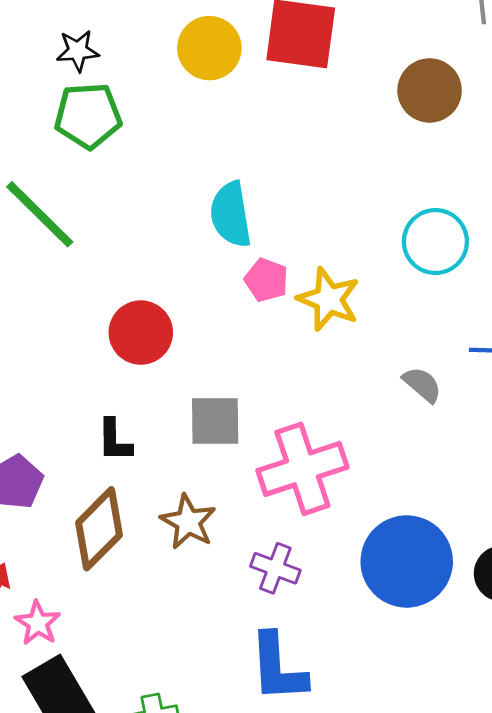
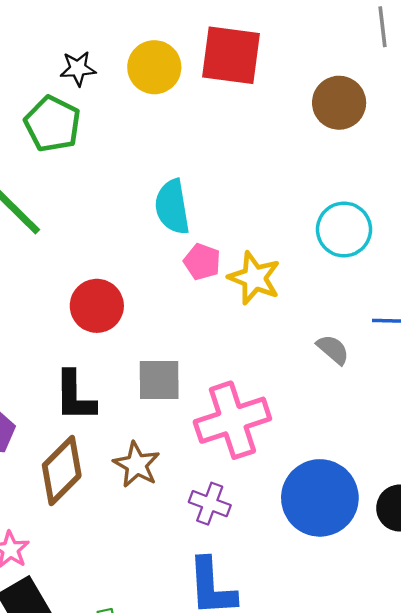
black star: (78, 51) -> (78, 69), moved
green pentagon: (88, 116) -> (53, 124), turned 30
black L-shape: (114, 440) -> (75, 396), size x1.4

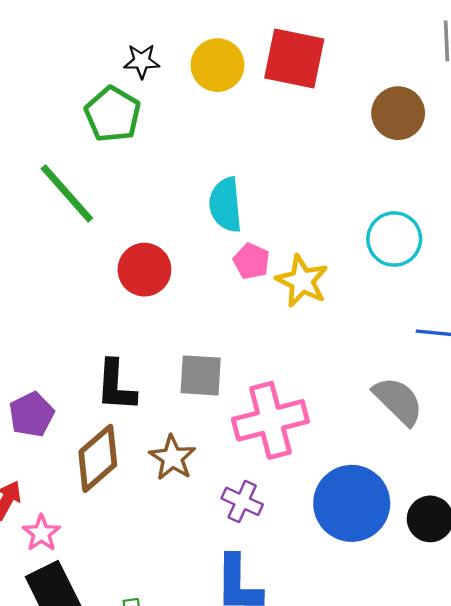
red circle: (97, 306) -> (144, 270), moved
gray semicircle: (333, 349) -> (398, 401), moved, size x1.6

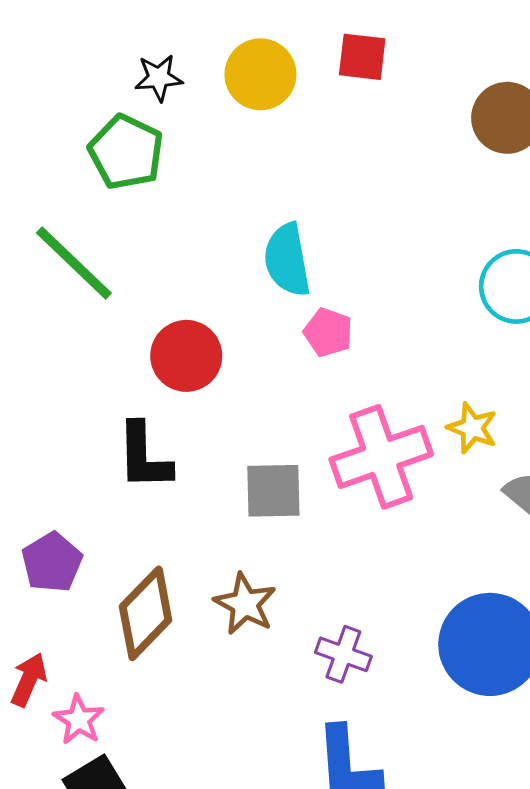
red square: (294, 59) -> (362, 57), size x0.6
yellow star: (302, 281) -> (472, 428), moved, size x0.7
black L-shape: (116, 386) -> (144, 456), moved
pink cross: (270, 420) -> (381, 457), moved

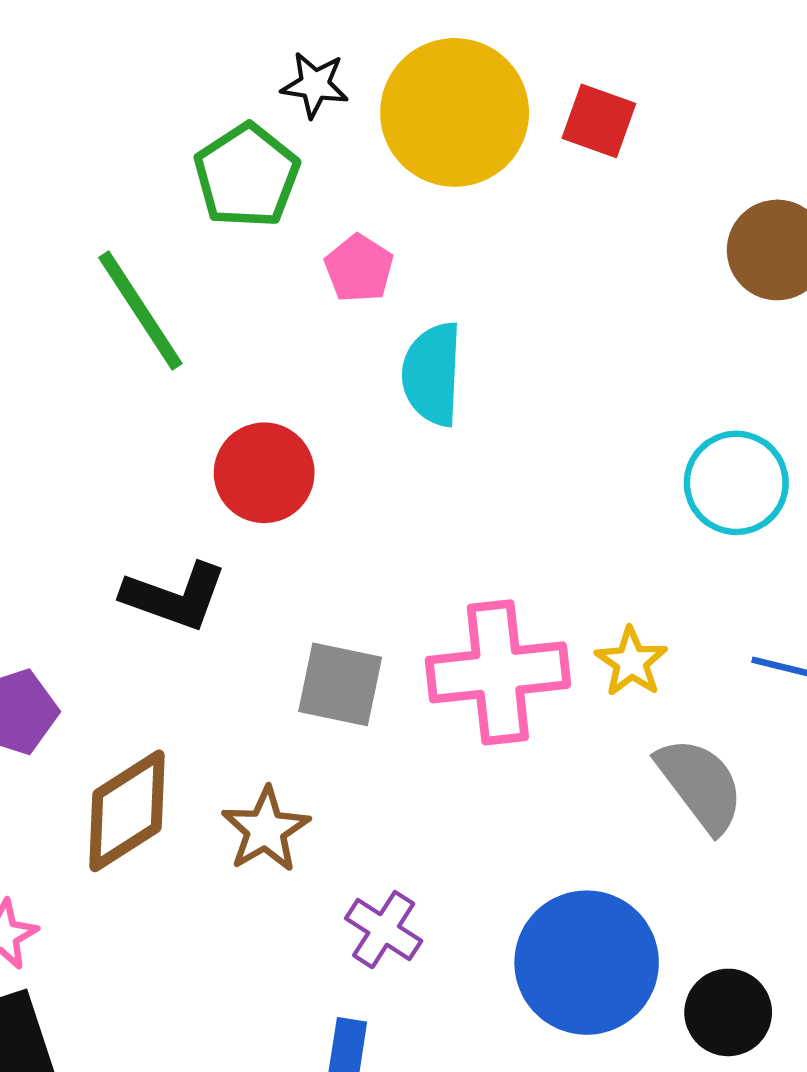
yellow circle: (260, 74) -> (455, 112), size x1.5
pink pentagon: (328, 332) -> (359, 268), moved
black L-shape: (144, 456) -> (175, 596), turned -82

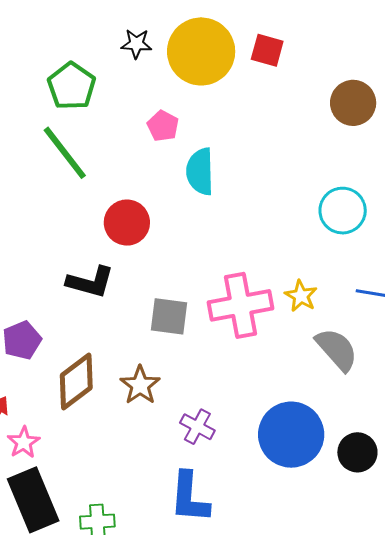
green pentagon: (247, 176) -> (72, 86), moved

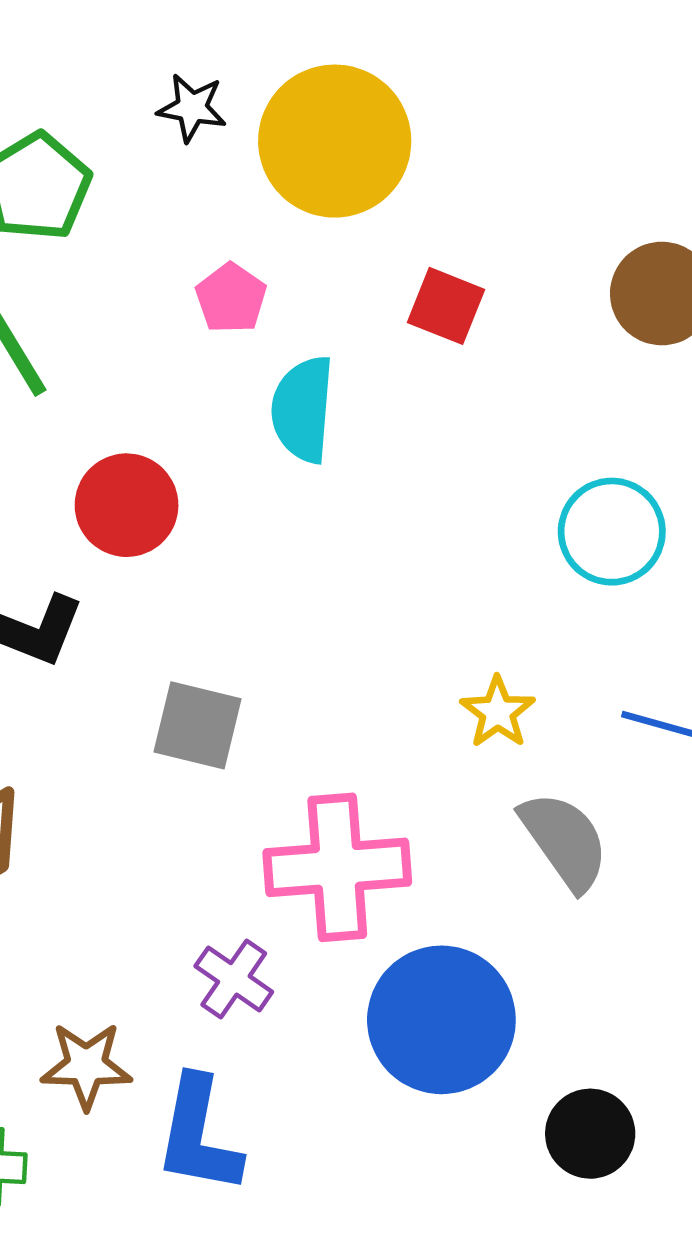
red square: (267, 50) -> (446, 306), moved
pink cross: (240, 305) -> (337, 867), moved
brown star: (140, 385) -> (86, 1066), moved, turned 30
black circle: (357, 452) -> (590, 1134), moved

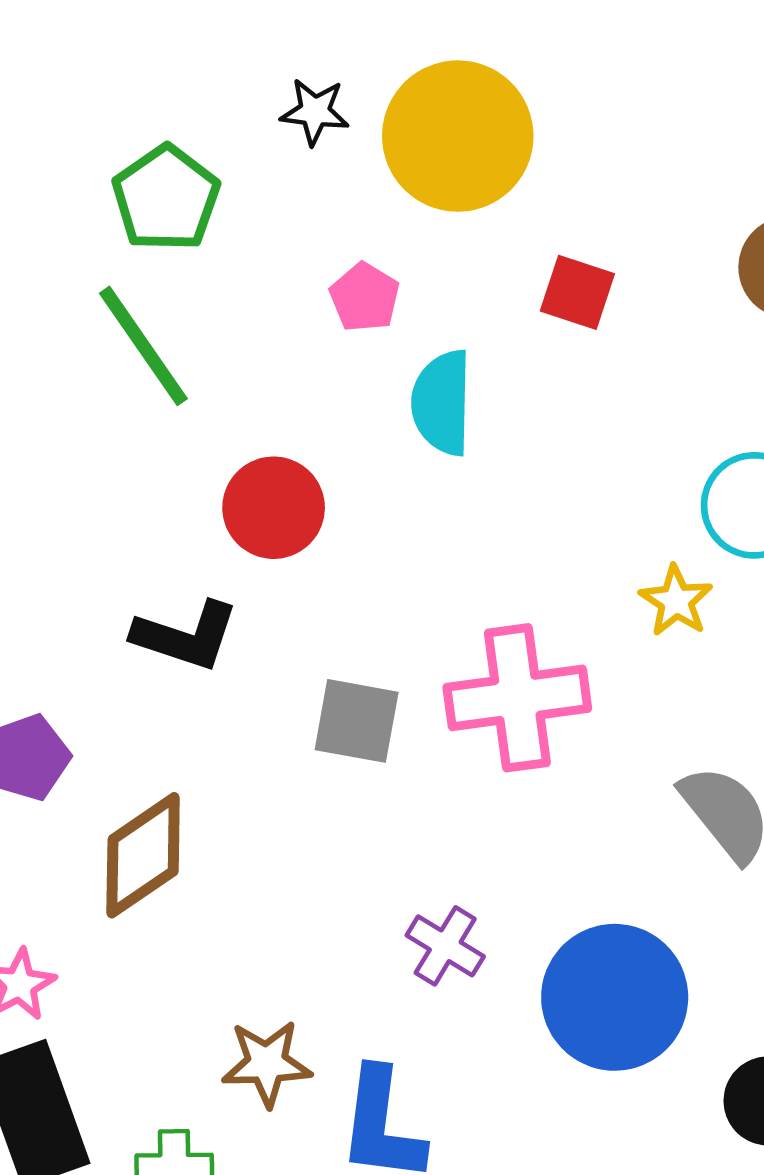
yellow star: (498, 712) -> (676, 601), moved
pink cross: (337, 867) -> (517, 698), moved
purple cross: (234, 979) -> (445, 946), moved

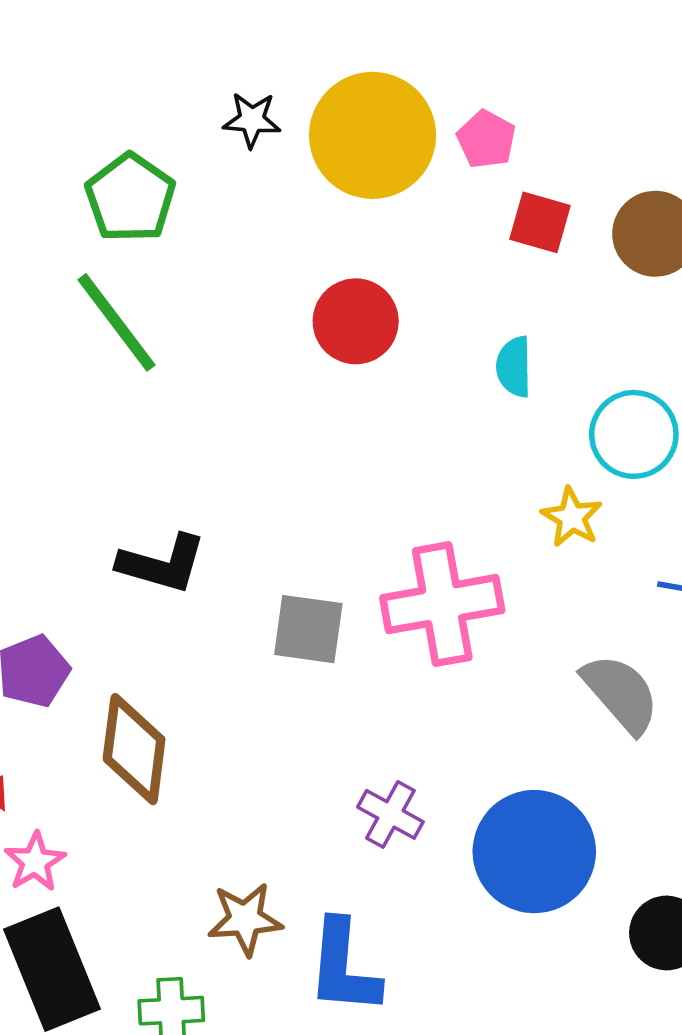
red square: (577, 292) -> (540, 222), moved
pink pentagon: (365, 297) -> (486, 139), moved
cyan semicircle: (442, 403) -> (514, 367), moved, size x0.7
red circle: (274, 508) -> (356, 321), moved
brown diamond: (143, 855) -> (134, 749), turned -46

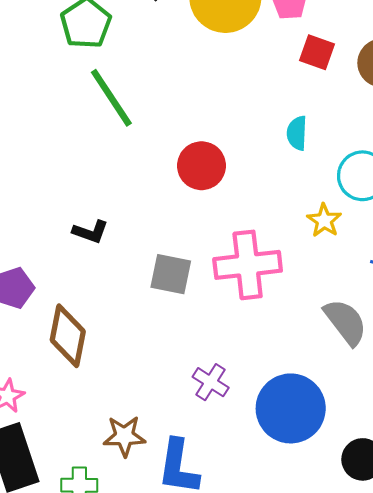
red circle: (356, 321) -> (201, 166), moved
green line: (116, 322) -> (111, 98), moved
black L-shape: (162, 564) -> (90, 232), size x0.7

